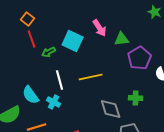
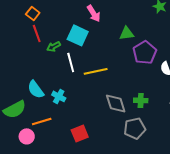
pink arrow: (100, 28) -> (94, 13), moved
white line: (60, 80) -> (71, 62), moved
green cross: (136, 98) -> (141, 100), moved

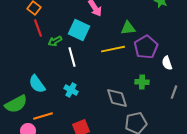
yellow line: (96, 71) -> (113, 49), moved
cyan cross: (59, 96) -> (71, 90), moved
green cross: (141, 100) -> (142, 82), moved

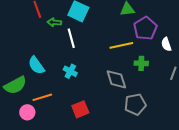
green arrow: (55, 41) -> (54, 22), turned 32
yellow line: (113, 49) -> (121, 45), moved

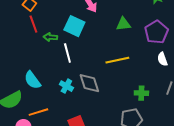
purple pentagon: (145, 28) -> (156, 32), moved
green cross: (141, 63) -> (141, 93), moved
gray diamond: (116, 79) -> (89, 83), moved

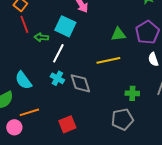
green triangle: (123, 24) -> (118, 34), moved
white line: (67, 53) -> (58, 53), turned 42
cyan cross: (66, 86) -> (57, 78), moved

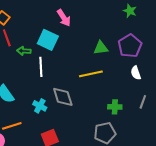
white line: (58, 53) -> (41, 67), turned -30
cyan cross: (57, 78) -> (40, 106), moved

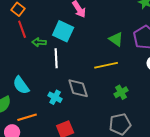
green triangle: (101, 48) -> (116, 39), turned 42
green cross: (115, 107) -> (121, 92), moved, turned -32

